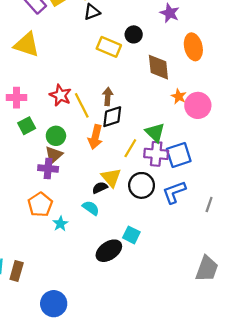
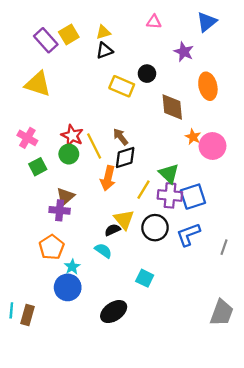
brown arrow: (108, 96) -> (121, 137), turned -42
pink cross: (17, 98) -> (27, 138), turned 30
green circle: (56, 136) -> (69, 154), moved
black ellipse: (109, 251) -> (114, 312), moved
blue circle: (54, 304) -> (68, 287), moved

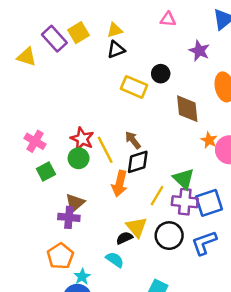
yellow triangle: (38, 84) -> (27, 57), moved, size x0.7

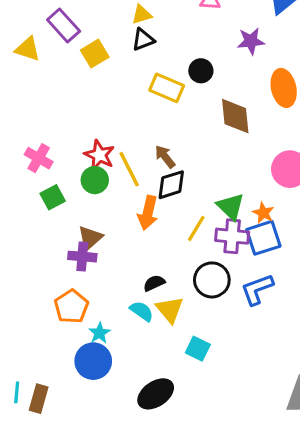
yellow square: (79, 33) -> (95, 54), moved
purple star: (199, 51) -> (251, 41), turned -30
orange star: (209, 140) -> (263, 213), moved
yellow triangle: (137, 227) -> (170, 310), moved

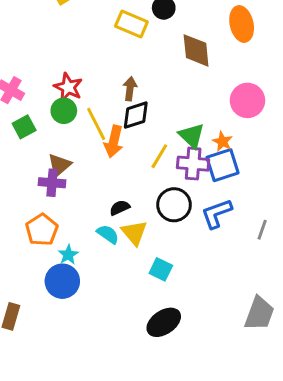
brown arrow: (165, 157) -> (130, 89), turned 45
yellow line: (129, 169) -> (96, 124), moved
black ellipse: (156, 394) -> (164, 322), moved

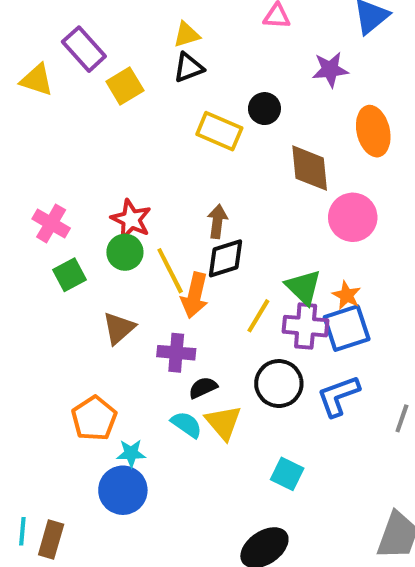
pink circle: (247, 100) -> (353, 217), moved
purple cross: (52, 183) -> (176, 353), moved
cyan star: (68, 255) -> (131, 453), turned 30
cyan square: (161, 269) -> (287, 474), moved

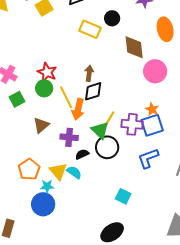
green triangle: (303, 287) -> (100, 130), moved
black circle: (279, 384) -> (107, 147), moved
yellow triangle: (223, 423) -> (58, 171), moved

